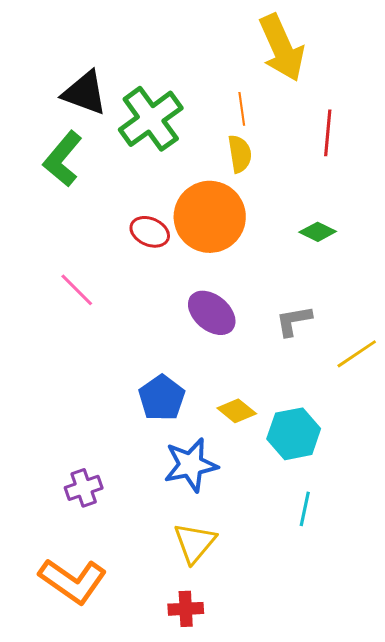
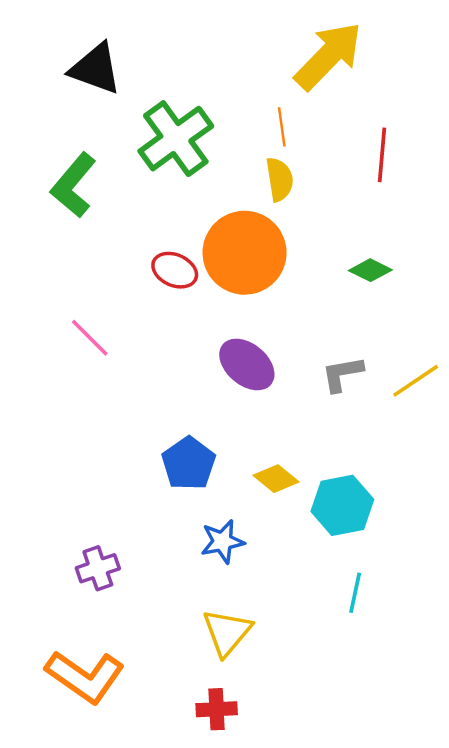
yellow arrow: (282, 48) -> (328, 56), turned -112
black triangle: (85, 93) -> (95, 69), moved
yellow line: (357, 354) -> (416, 381), moved
blue star: (191, 465) -> (222, 541), size x0.7

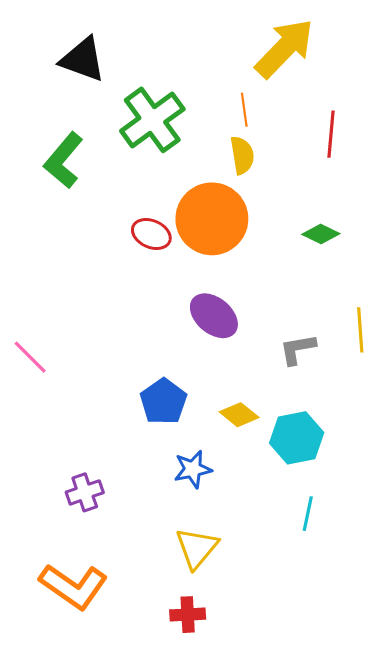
pink line: (90, 338) -> (30, 357), moved
gray L-shape: (342, 374) -> (298, 349), moved
yellow line: (416, 381) -> (360, 330), turned -60

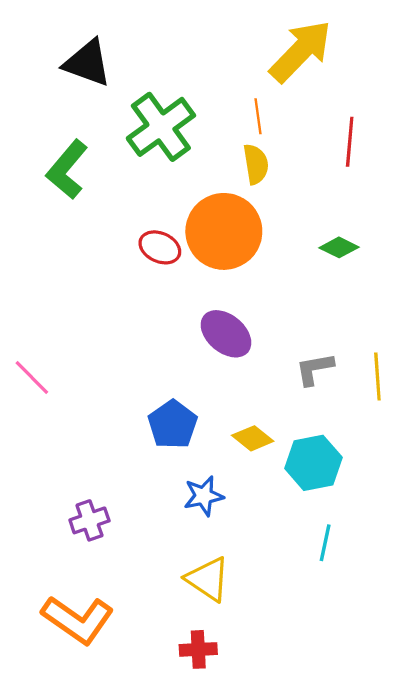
yellow line: (360, 330) -> (377, 376), moved
yellow triangle: (197, 548) -> (208, 579), turned -36

